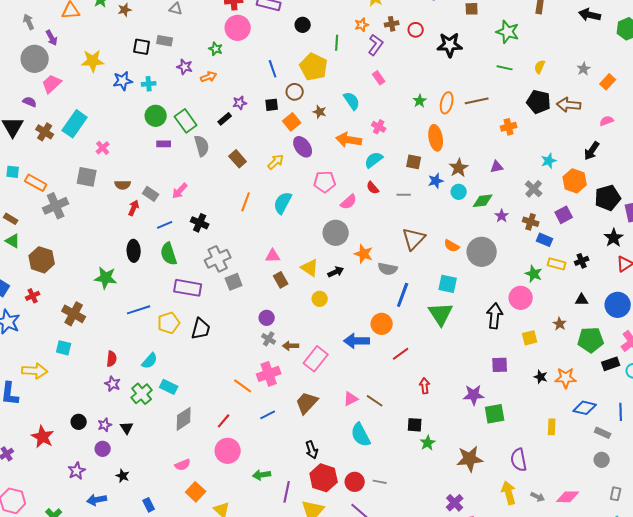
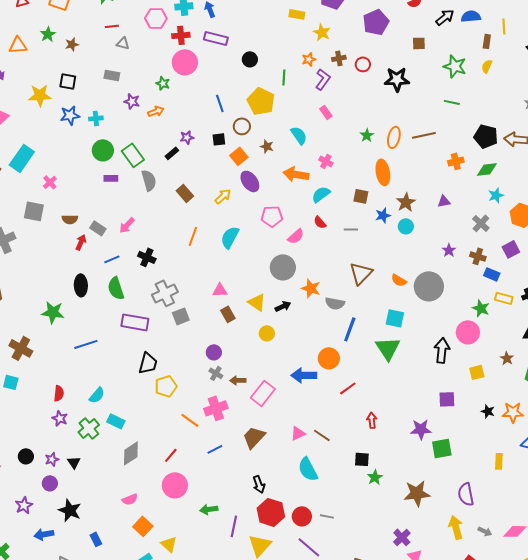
black square: (142, 47) -> (68, 81), moved
yellow semicircle: (540, 67) -> (487, 66), moved
green diamond: (483, 201) -> (487, 169), moved
yellow pentagon: (169, 323) -> (166, 386), moved
black star: (123, 476) -> (70, 510), size x1.6

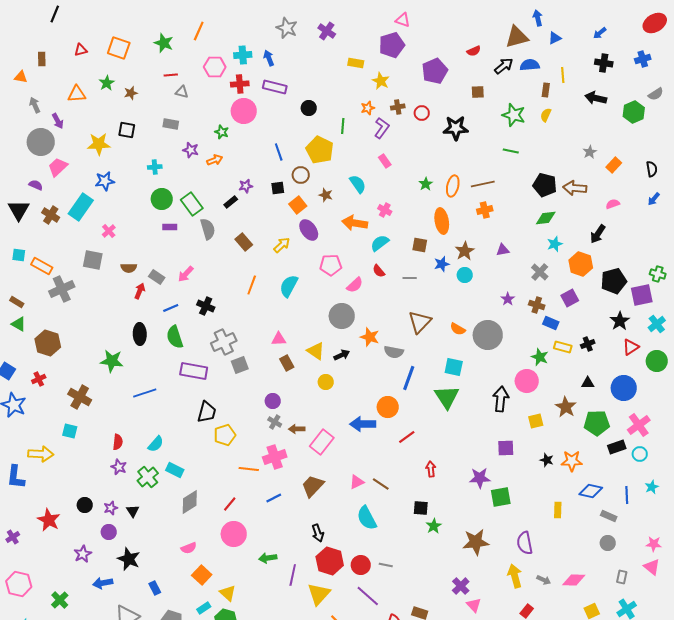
blue star: (70, 115) -> (105, 181), moved
orange cross: (456, 161) -> (485, 210), moved
brown star: (507, 358) -> (566, 407), size x1.5
orange line: (190, 420) -> (249, 469), turned -30

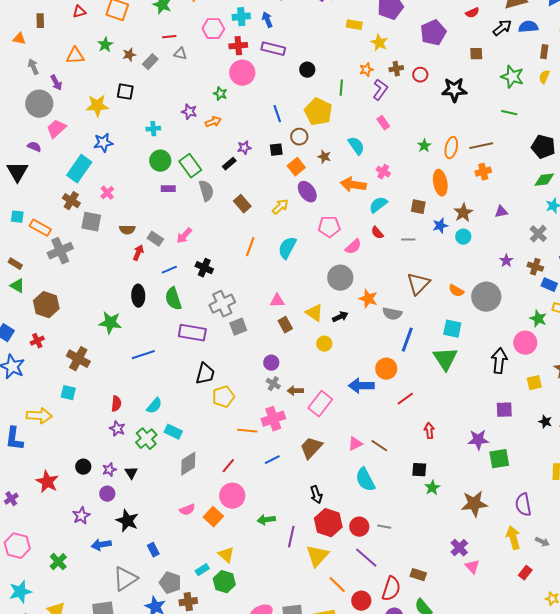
gray rectangle: (171, 124) -> (150, 62), moved, turned -56
brown cross: (51, 215) -> (71, 201), moved
orange square: (202, 575) -> (213, 517), moved

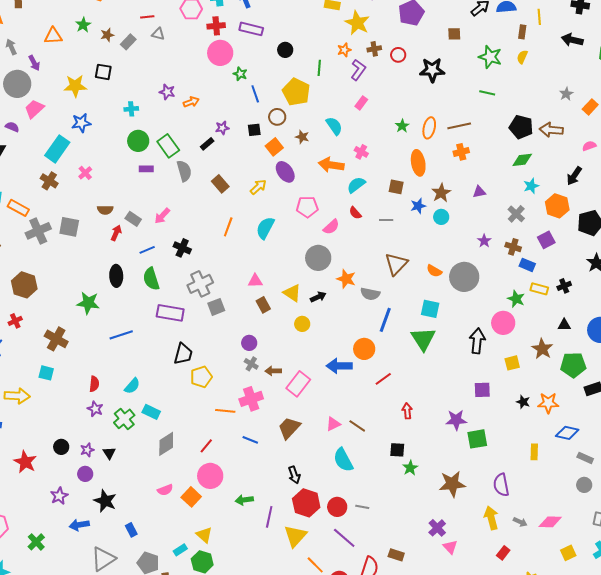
yellow star: (379, 43) -> (357, 23), size x1.4
green star: (220, 94) -> (240, 74), moved
pink rectangle: (383, 123) -> (361, 103), turned 72
gray square: (91, 222) -> (69, 227), moved
blue line: (272, 460) -> (250, 440), turned 49

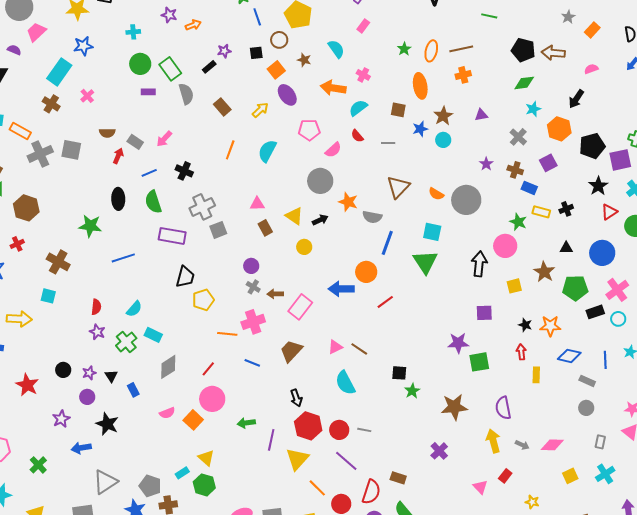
red arrow: (407, 411) -> (521, 352), moved
blue rectangle: (131, 530) -> (133, 390), moved
pink triangle: (450, 547) -> (480, 487), moved

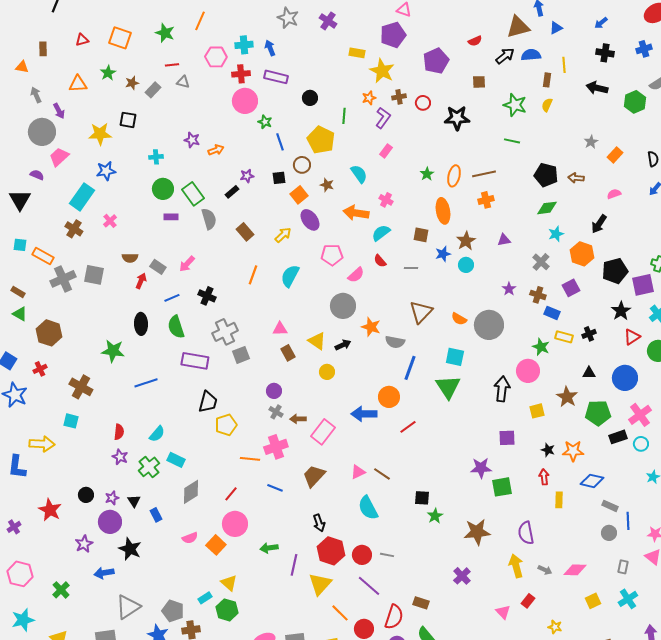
brown arrow: (553, 53) -> (576, 178), size x0.7
blue line: (605, 360) -> (628, 521), moved
purple circle: (87, 397) -> (110, 522), size x1.5

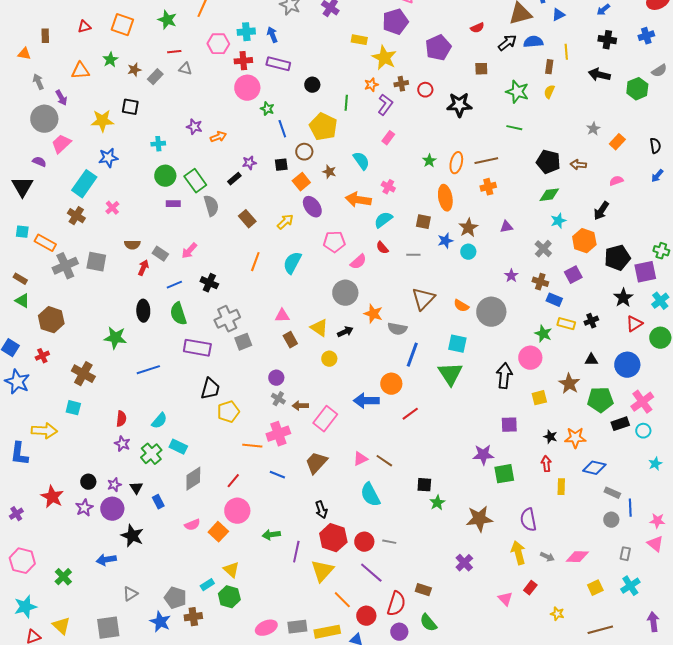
purple star: (84, 544) -> (84, 508), moved
gray triangle: (128, 607) -> (130, 594), size x0.6

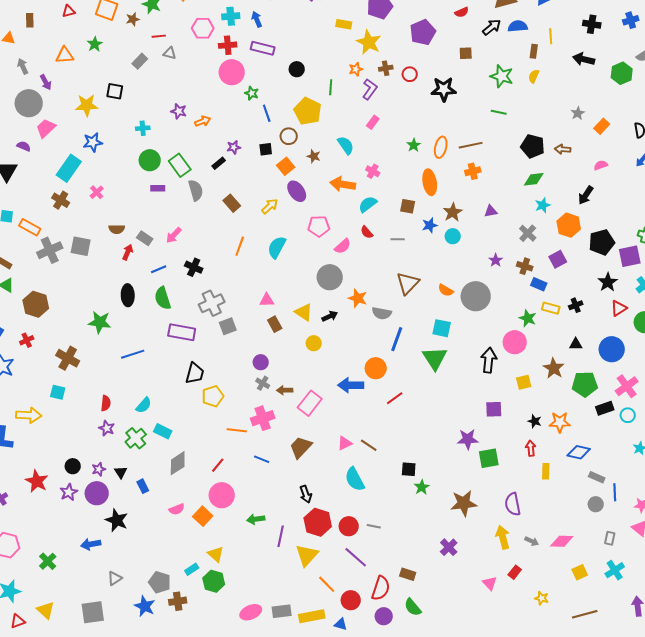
brown star: (134, 70) -> (133, 19), moved

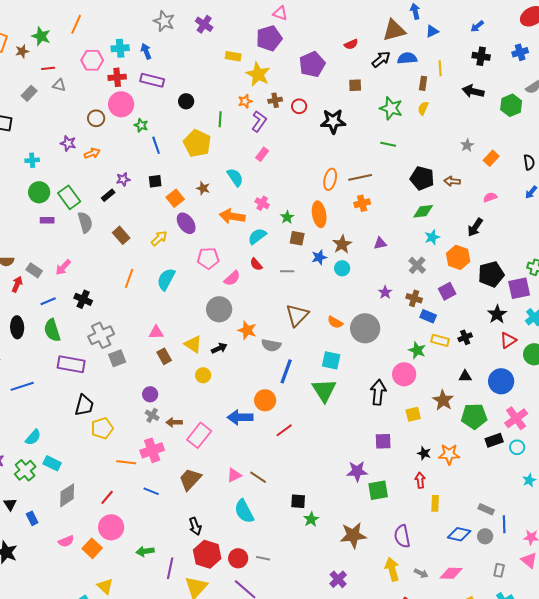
brown circle: (289, 136) -> (96, 118), moved
green star: (414, 145) -> (287, 217), moved
blue diamond: (579, 452) -> (459, 534), moved

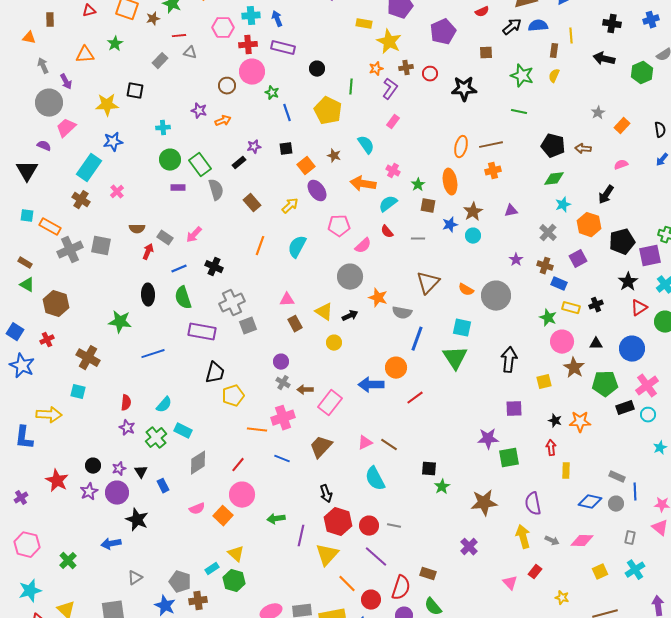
pink circle: (404, 374) -> (562, 342), moved

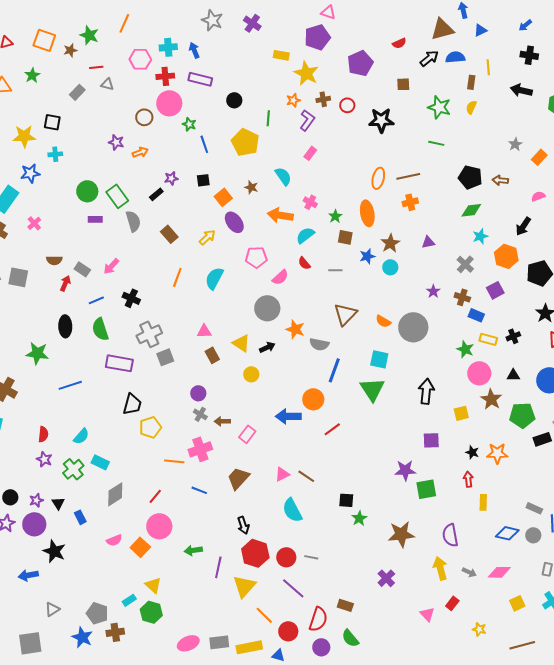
cyan cross: (163, 128) -> (55, 154), moved
pink rectangle: (330, 403) -> (247, 434), size x0.7

